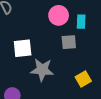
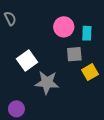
white square: (23, 48) -> (27, 61), turned -30
yellow square: (83, 79) -> (90, 72), moved

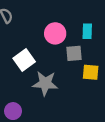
pink circle: (64, 27) -> (55, 33), moved
yellow square: (90, 72) -> (91, 72), turned 35

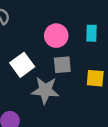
gray square: (74, 53) -> (62, 65), moved

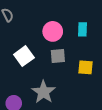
gray star: (45, 90) -> (43, 92), moved, turned 30

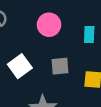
pink circle: (53, 31) -> (49, 25), moved

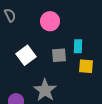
cyan rectangle: (89, 34) -> (78, 46), moved

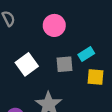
cyan rectangle: (78, 46) -> (86, 54), turned 56

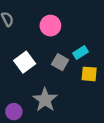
gray square: (65, 64) -> (60, 62), turned 35

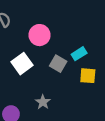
pink circle: (50, 26) -> (40, 35), moved
gray star: (45, 100) -> (43, 102), size x0.6

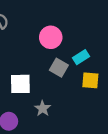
pink circle: (40, 35) -> (51, 37), moved
white square: (22, 64) -> (20, 84), moved, turned 35

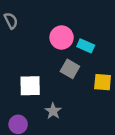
cyan rectangle: (81, 57) -> (86, 46), moved, turned 56

